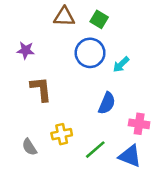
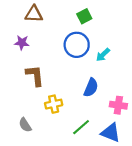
brown triangle: (64, 17) -> (34, 14), moved
green square: (99, 19) -> (84, 16), turned 32
yellow cross: (62, 134) -> (54, 104), moved

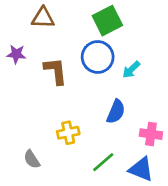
green square: (84, 16) -> (107, 21), size x1.5
purple star: (22, 43) -> (16, 54), moved
brown L-shape: (35, 76) -> (56, 71), moved

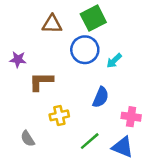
brown triangle: (43, 18) -> (52, 24), moved
purple star: (16, 54) -> (18, 59), moved
brown L-shape: (56, 71) -> (41, 81), moved, turned -85

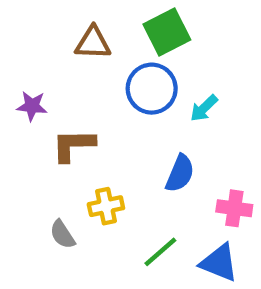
gray semicircle: (28, 139) -> (62, 234), moved

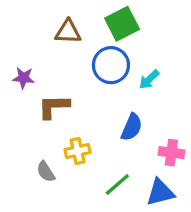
blue triangle: (219, 263) -> (160, 192), turned -36

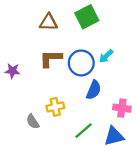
blue circle: (111, 65) -> (81, 63), moved
purple star: (23, 78) -> (12, 71), moved
brown L-shape: (54, 106) -> (51, 58), moved

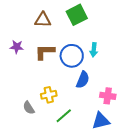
cyan arrow: (106, 56) -> (94, 50), turned -40
purple star: (12, 71) -> (17, 47), moved
green line: (83, 131) -> (64, 116), moved

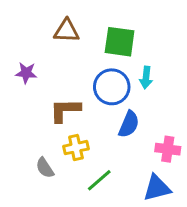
green square: (77, 15) -> (120, 42), moved, turned 35
brown L-shape: (45, 52) -> (65, 110), moved

